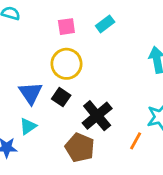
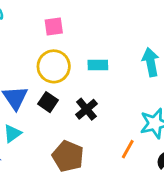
cyan rectangle: (105, 24) -> (98, 65), moved, turned 36
black cross: (97, 116) -> (86, 109), moved, size x0.7

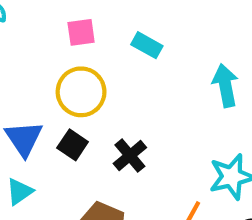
cyan rectangle: (98, 65) -> (147, 45), moved, turned 30

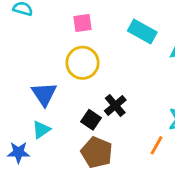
cyan rectangle: (147, 45) -> (142, 31), moved, size x1.4
black square: (73, 145) -> (91, 120), moved

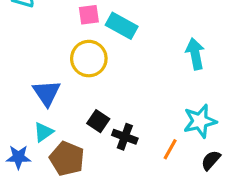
cyan rectangle: (142, 31) -> (122, 26), moved
black cross: (115, 105) -> (125, 137), moved, turned -30
brown pentagon: (97, 152) -> (67, 159), moved

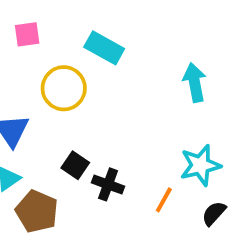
pink square: (89, 15) -> (27, 34), moved

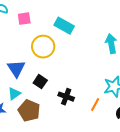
black square: (75, 165) -> (40, 82), moved

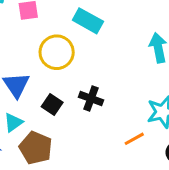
black cross: (66, 97) -> (91, 99), moved
orange line: (95, 105) -> (134, 139), turned 32

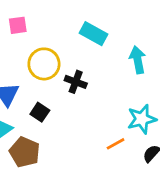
cyan rectangle: (88, 21) -> (94, 34), moved
black cross: (91, 99) -> (76, 82), moved

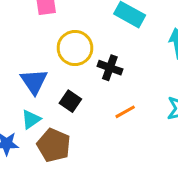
orange line: (116, 144) -> (125, 112), moved

